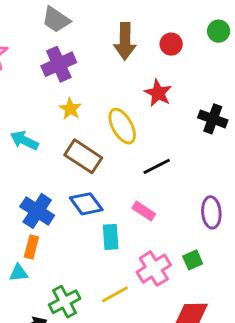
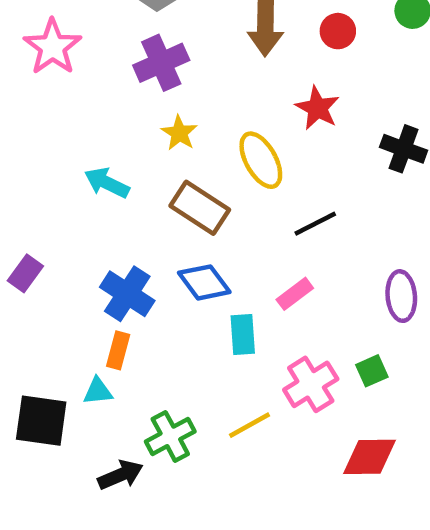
pink rectangle: (144, 211) -> (295, 294), turned -70

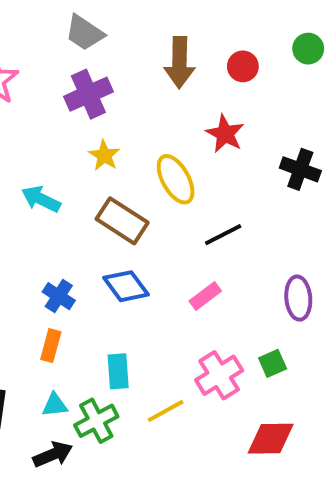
blue cross: (127, 294) -> (59, 296), size x0.7
cyan rectangle: (243, 335) -> (118, 371), moved
cyan triangle: (98, 391) -> (55, 405), moved

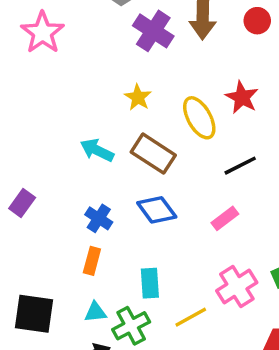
purple cross: (88, 94) -> (153, 31), moved, turned -33
red star: (225, 134) -> (242, 97), moved
cyan arrow: (41, 199) -> (97, 150), moved

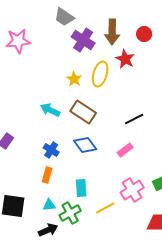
pink star: (42, 33) -> (18, 41), turned 30
red star: (242, 97) -> (125, 59), moved
yellow ellipse: (199, 118) -> (100, 74), moved, turned 45

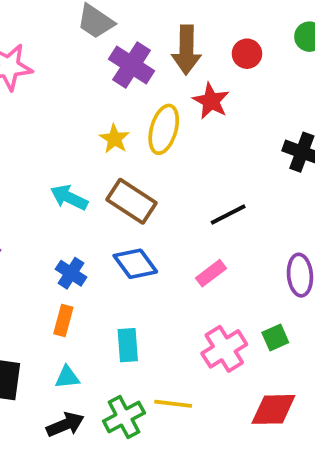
yellow line: (105, 208) -> (173, 404), moved, turned 36
green cross: (70, 213) -> (124, 417), moved

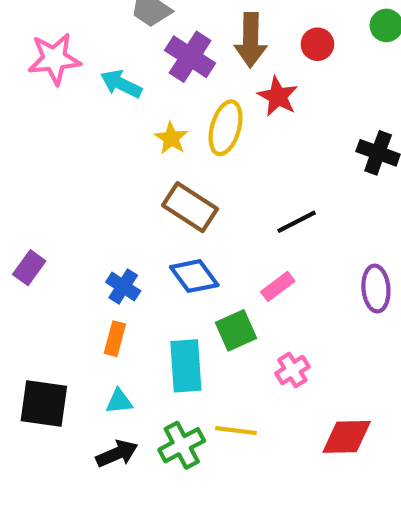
cyan arrow: (69, 197) -> (121, 84), moved
green square: (275, 338) -> (236, 330), moved, size x1.4
cyan rectangle: (128, 345) -> (186, 366), size x1.4
pink cross: (224, 349) -> (292, 370), size x0.7

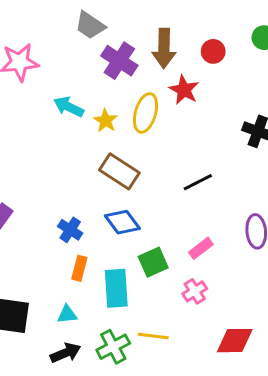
cyan arrow: (121, 84) -> (69, 107), moved
pink rectangle: (278, 286) -> (201, 248), moved
orange rectangle: (115, 339) -> (79, 268), moved

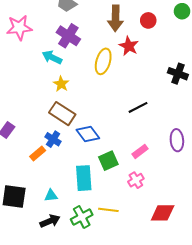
purple cross: (119, 61) -> (68, 36), moved
yellow star: (106, 121) -> (61, 84), moved
brown rectangle: (119, 171) -> (62, 114), moved
orange rectangle: (79, 268) -> (38, 154), moved, turned 35

